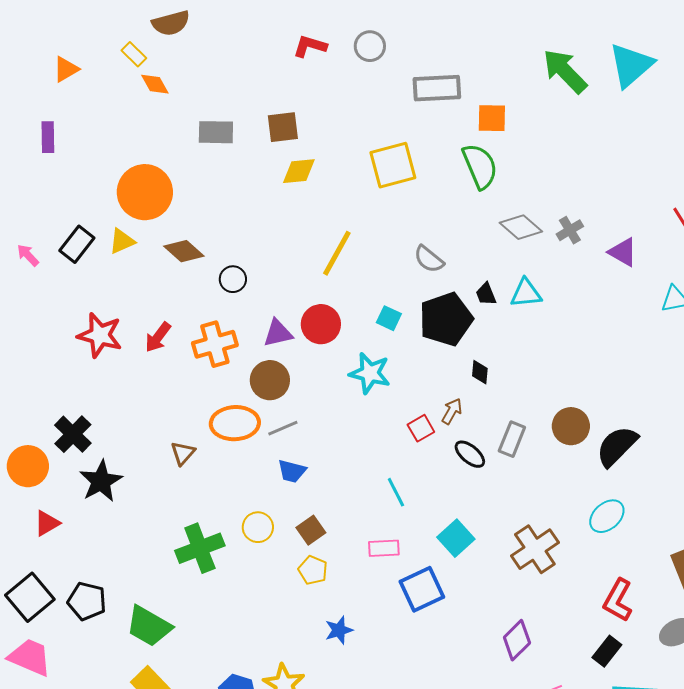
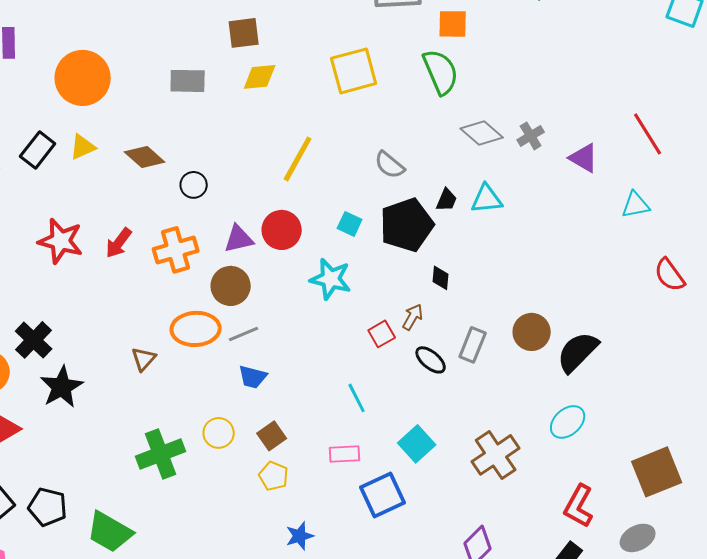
gray rectangle: (216, 132) -> (188, 81), moved
orange circle: (145, 192) -> (83, 78), moved
black trapezoid: (486, 294) -> (447, 200), turned -135

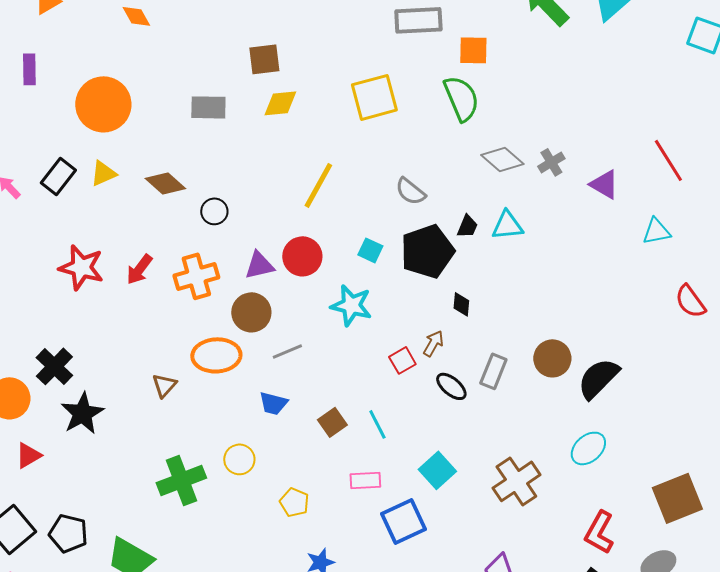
gray line: (244, 334) -> (287, 351), moved
brown square: (272, 436) -> (332, 422), moved

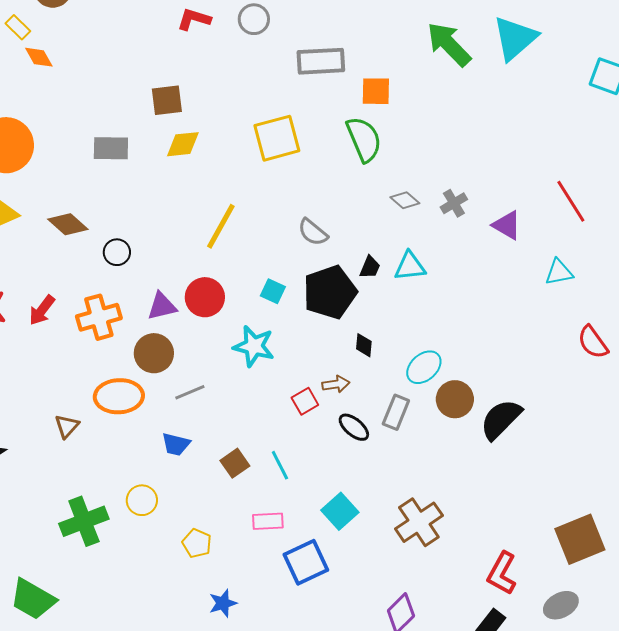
gray diamond: (502, 159) -> (405, 200), size x0.7
brown arrow: (433, 343) -> (336, 384), turned 52
cyan ellipse: (588, 448) -> (424, 367), moved

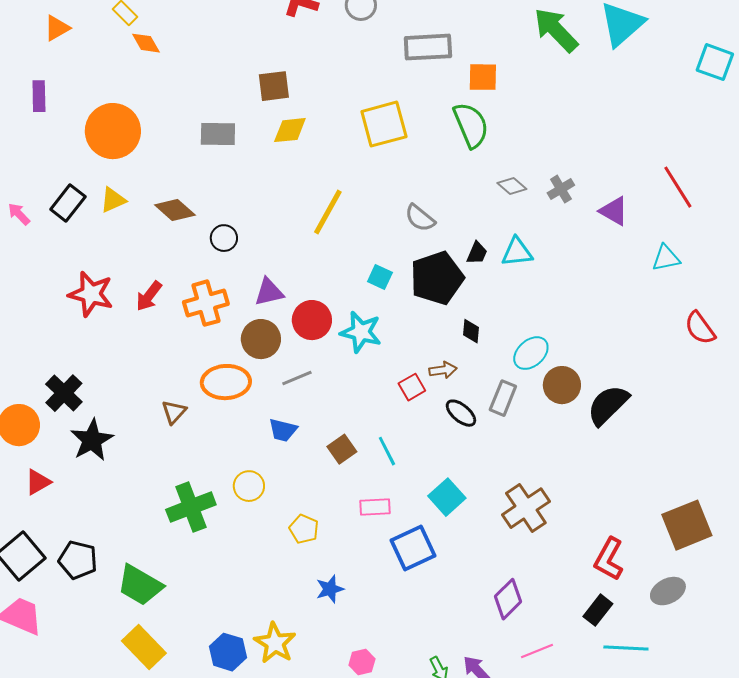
red circle: (205, 297) -> (312, 320), moved

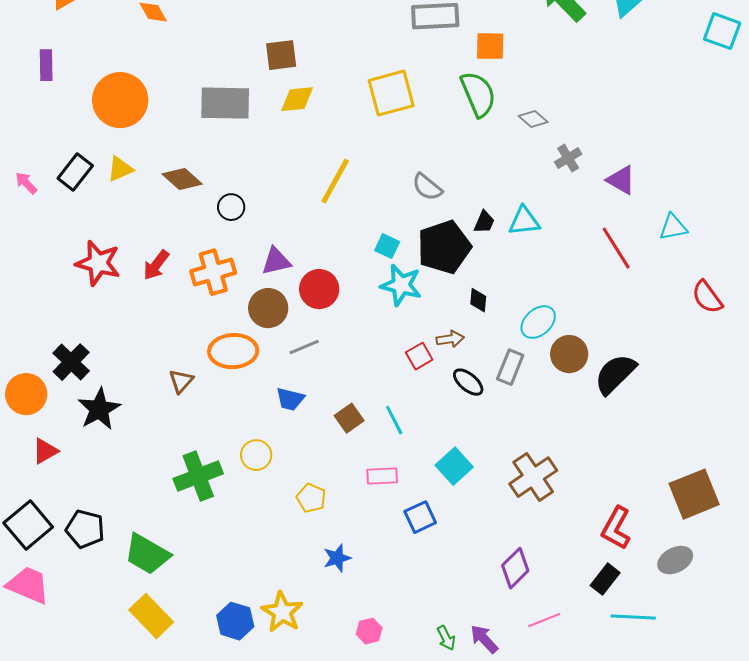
gray rectangle: (218, 134) -> (225, 103), size x1.4
gray diamond: (512, 186) -> (533, 119), moved
red line: (678, 187) -> (616, 248), moved
cyan star: (361, 332) -> (401, 285), moved
blue square: (413, 548) -> (420, 517), size x0.7

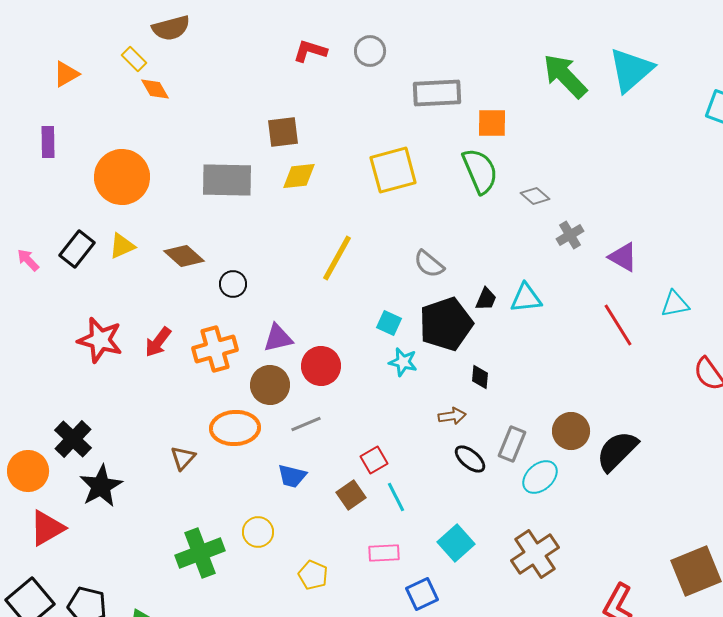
cyan star: (401, 285) -> (403, 362), size x0.7
cyan ellipse: (538, 322) -> (540, 477), moved
red square: (419, 356) -> (374, 460), moved
red triangle: (45, 451) -> (47, 528), size x1.4

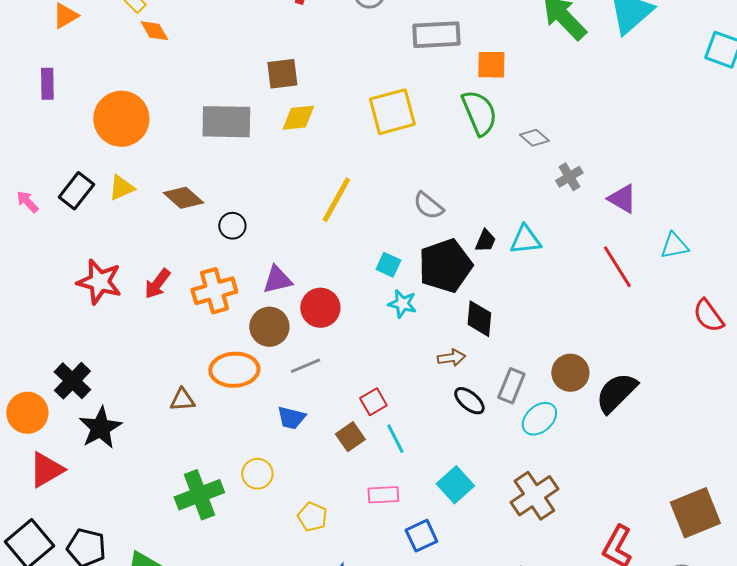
black diamond: (480, 377) -> (479, 319), size x1.5
brown triangle: (183, 458) -> (182, 400), turned 44

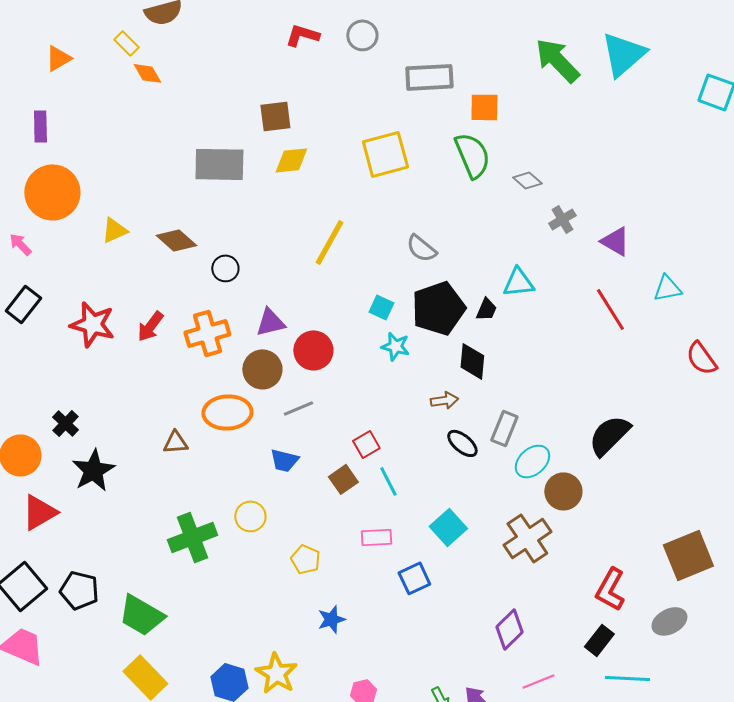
orange circle: (121, 119) -> (52, 192), moved
black rectangle: (76, 191) -> (23, 304), moved
black trapezoid: (485, 241) -> (486, 309), moved
brown circle: (570, 373) -> (563, 491), moved
black cross: (72, 381) -> (65, 423), size x0.7

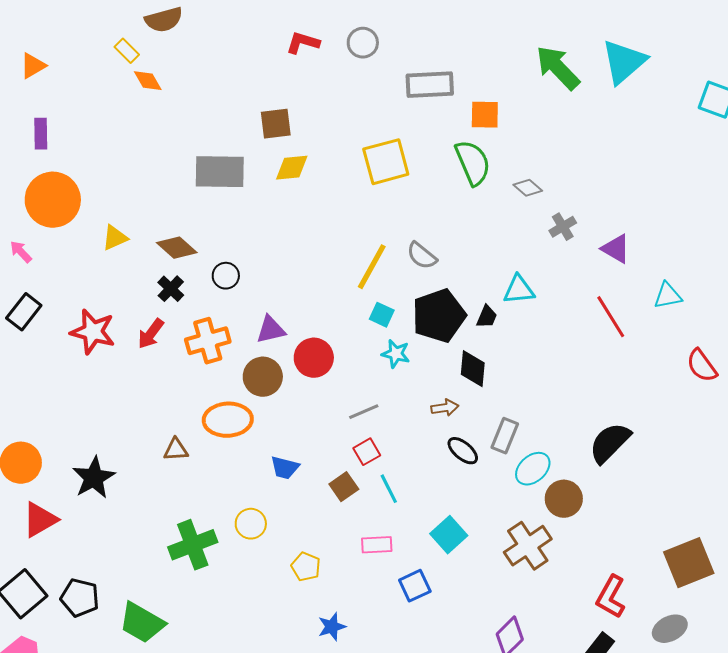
orange triangle: (58, 58) -> (33, 66), moved
yellow line: (329, 242) -> (372, 267), moved
gray line: (298, 408) -> (364, 412), moved
black cross: (65, 423) -> (171, 289), moved

